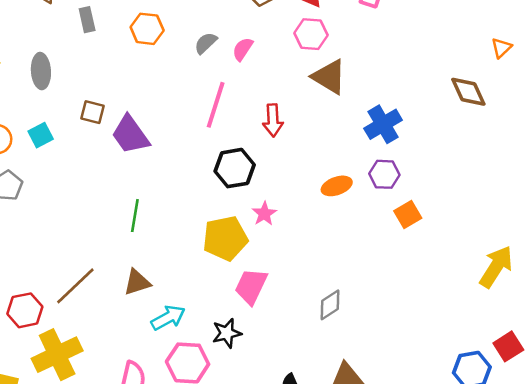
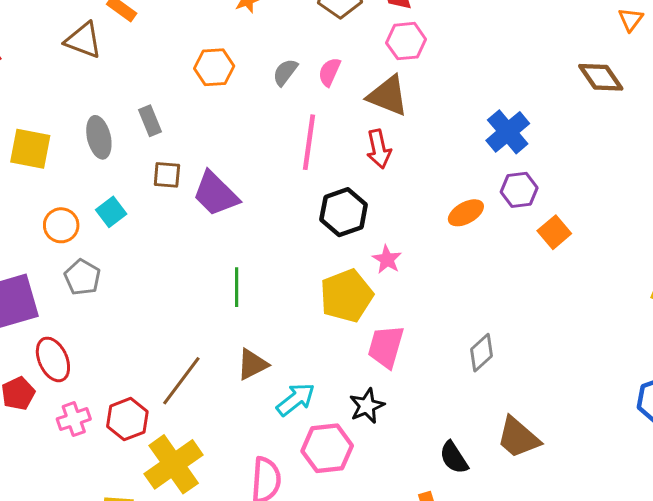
gray rectangle: (87, 20) -> (150, 121), moved
brown triangle: (329, 77) -> (388, 96), moved

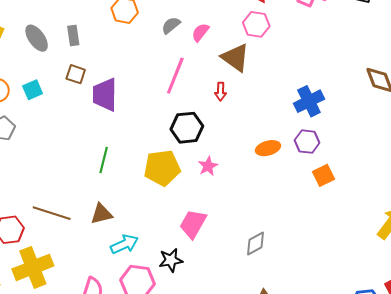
gray ellipse: (99, 137) -> (37, 38), turned -36
red arrow: (379, 149) -> (221, 91), size x0.7
purple trapezoid: (216, 194) -> (105, 95), turned 32
yellow pentagon: (346, 296) -> (162, 168), moved
brown line: (181, 381) -> (52, 213), turned 57

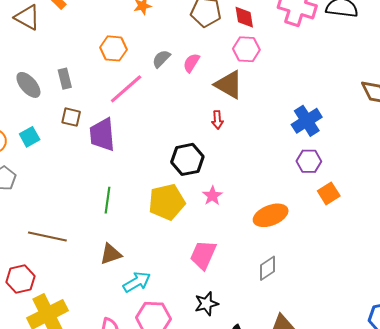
pink line: (175, 76) -> (126, 89), moved, turned 33
orange ellipse: (268, 148) -> (271, 215), moved, size x1.4
brown line: (52, 213) -> (47, 236), moved
black star: (171, 260) -> (206, 304), moved

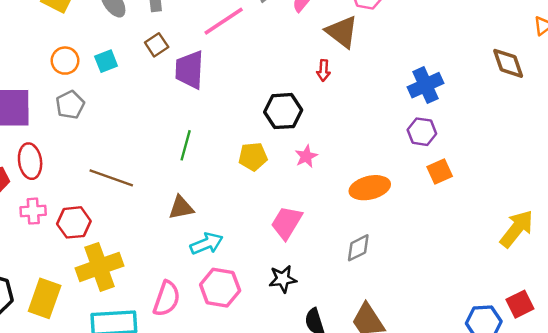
brown square: (71, 117) -> (157, 45), turned 36
yellow pentagon: (167, 202) -> (253, 157), size x0.7

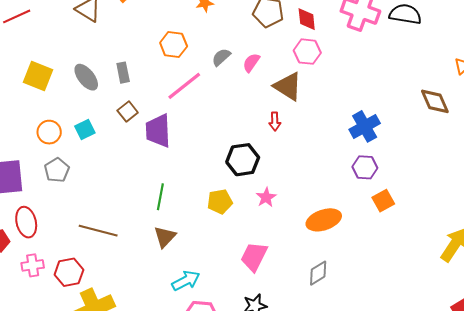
brown triangle: (181, 208) -> (165, 237), moved, turned -30

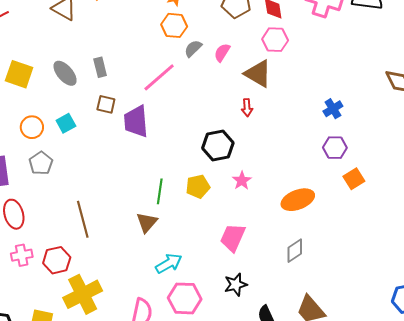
orange hexagon: (174, 44) -> (174, 25), moved
brown square: (128, 112) -> (106, 104), turned -36
blue cross: (365, 126) -> (333, 109), size x0.7
green line: (160, 197) -> (160, 191), moved
brown line: (98, 231) -> (83, 219), turned 63

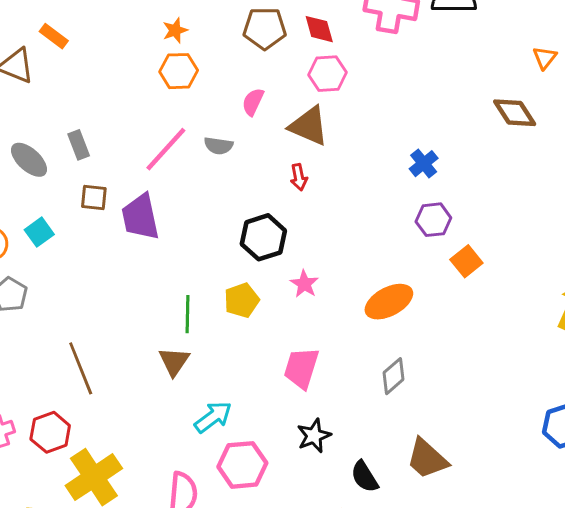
gray semicircle: (193, 48) -> (219, 146), moved, turned -120

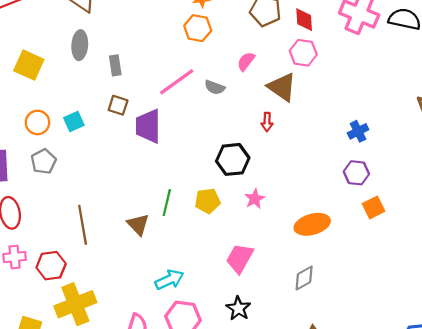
gray ellipse: (29, 160) -> (80, 45), moved, turned 40
brown triangle: (174, 361) -> (138, 224), moved, turned -30
black star: (314, 436) -> (238, 308), turned -30

